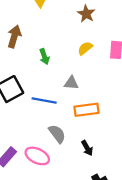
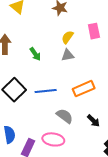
gray triangle: (71, 83) -> (68, 55), moved

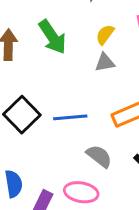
green arrow: (35, 54) -> (52, 37), moved, size x1.6

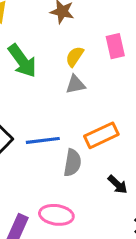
gray semicircle: (99, 156) -> (72, 163), moved, turned 64

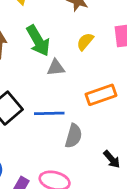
gray triangle: (75, 84) -> (56, 68), moved
orange rectangle: (101, 135) -> (101, 95), moved

